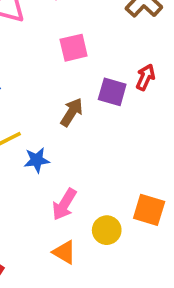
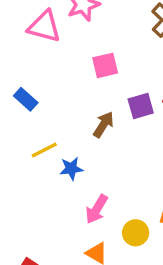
purple square: (112, 92) -> (141, 106), turned -32

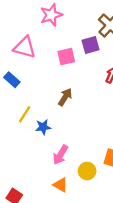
pink triangle: (44, 27) -> (25, 47), moved
purple square: (141, 106) -> (91, 45), moved
yellow line: (44, 150) -> (25, 114), turned -30

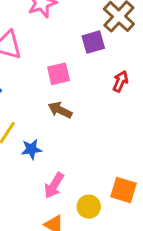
pink square: (66, 57) -> (59, 74), moved
brown arrow: (65, 97) -> (60, 110), turned -96

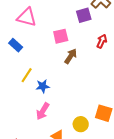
brown arrow: (60, 110) -> (71, 56), moved, turned 98
pink arrow: (54, 185) -> (43, 111), moved

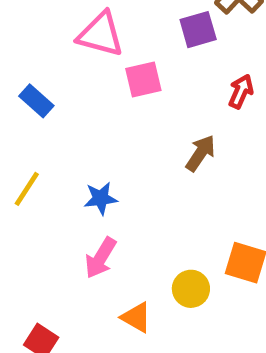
pink triangle: (27, 17) -> (101, 34), moved
brown arrow: (71, 56) -> (200, 153), moved
yellow line: (27, 75) -> (27, 189), moved

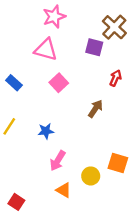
purple square: (198, 30) -> (94, 47), turned 30
pink square: (143, 79) -> (59, 83), moved, turned -30
pink arrow: (101, 258) -> (58, 161), moved

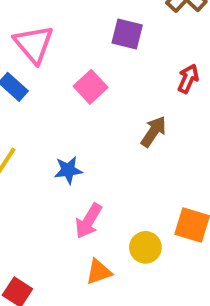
purple square: (94, 47) -> (127, 34), moved
pink triangle: (46, 50) -> (34, 44), moved, turned 35
orange triangle: (64, 190) -> (99, 272), turned -49

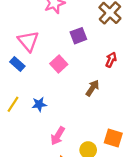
purple square: (127, 34) -> (78, 36), turned -35
blue star: (68, 170) -> (39, 104), moved

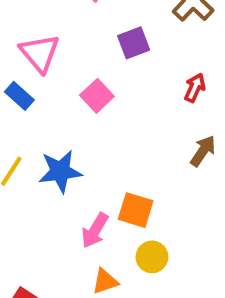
brown arrow: (92, 88) -> (203, 151), moved
blue star: (39, 104) -> (60, 171), size x1.5
orange square: (113, 138) -> (136, 210), moved

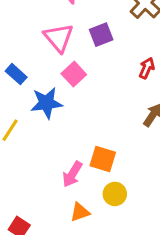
pink triangle: (40, 53) -> (59, 38), moved
blue star: (60, 171) -> (47, 103), moved

